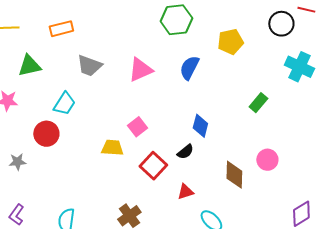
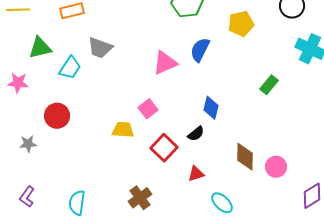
pink triangle: (140, 70) -> (165, 63), moved
cyan trapezoid: (64, 104) -> (70, 68), moved
pink circle: (267, 160) -> (276, 167), moved

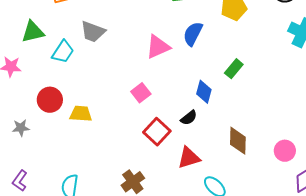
green rectangle: (269, 85) -> (234, 69), moved
yellow trapezoid: (123, 130) -> (81, 114), moved
pink circle: (276, 167) -> (285, 151), moved
red triangle: (196, 174) -> (189, 158), size x1.4

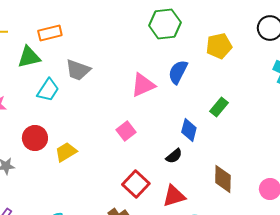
green triangle: (33, 32) -> (29, 57), moved
yellow trapezoid: (81, 114) -> (66, 152), turned -35
red square: (157, 132) -> (136, 184), moved

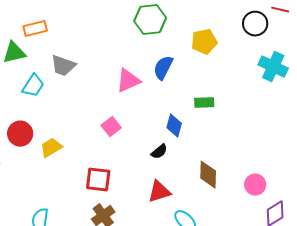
green rectangle: (219, 107) -> (204, 103), turned 48
red square: (136, 184) -> (98, 180), moved, turned -36

